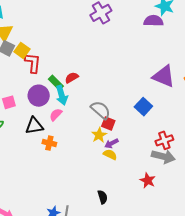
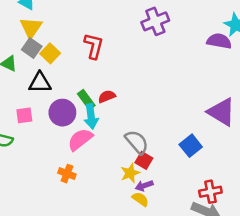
red L-shape: (33, 63) -> (94, 46), moved
pink semicircle: (56, 115) -> (80, 139), size x1.5
black triangle: (34, 126) -> (40, 83), moved

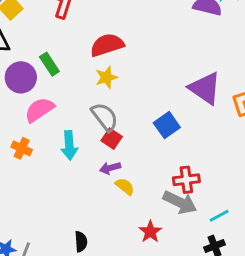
red semicircle: (107, 96) -> (107, 45), moved, size x1.6
cyan arrow: (91, 116) -> (69, 145), moved
yellow star: (130, 173) -> (106, 77), moved
yellow semicircle: (140, 199) -> (125, 186), moved

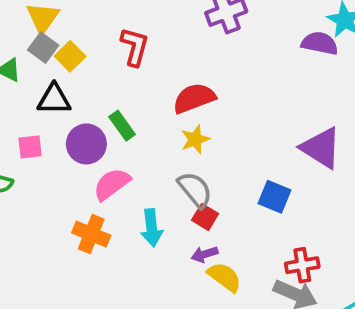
blue square: (167, 125) -> (274, 197), turned -30
orange cross: (22, 148) -> (91, 234), size x1.4
yellow semicircle: (125, 186) -> (224, 277), size x1.4

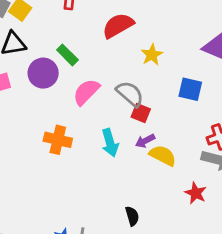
yellow star: (195, 139) -> (152, 55), moved
pink semicircle: (112, 184) -> (86, 92), moved
cyan arrow: (152, 228) -> (110, 143), moved

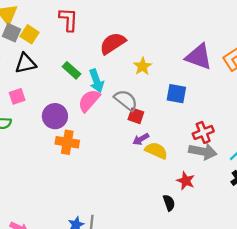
purple circle: (43, 73) -> (55, 116), moved
cyan arrow: (110, 143) -> (96, 81), moved
black semicircle: (132, 216) -> (169, 203), moved

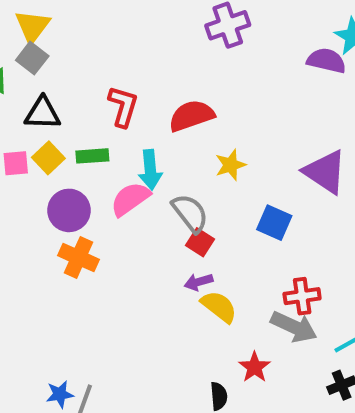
red L-shape: (68, 19) -> (123, 106), moved
yellow square: (30, 34) -> (48, 158), moved
green rectangle: (71, 70) -> (92, 156), moved, turned -60

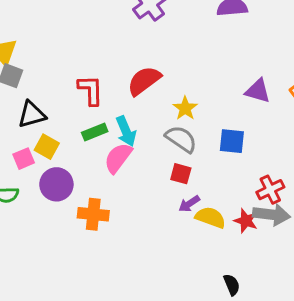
green rectangle: (92, 156) -> (95, 132), moved
purple triangle: (325, 172) -> (258, 91), size x0.7
purple circle: (69, 210) -> (56, 184), moved
gray semicircle: (190, 213) -> (181, 139), moved
red star: (255, 367) -> (246, 221), moved

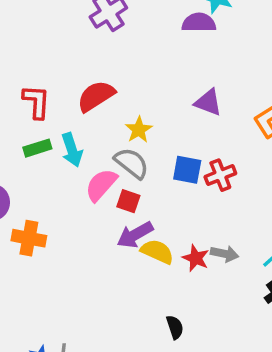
purple triangle: (258, 91) -> (208, 102), moved
pink semicircle: (118, 158) -> (101, 185), moved
red cross: (270, 190) -> (220, 175), moved
purple arrow: (189, 204) -> (135, 235), size x1.5
gray arrow: (271, 215) -> (224, 254), size x0.7

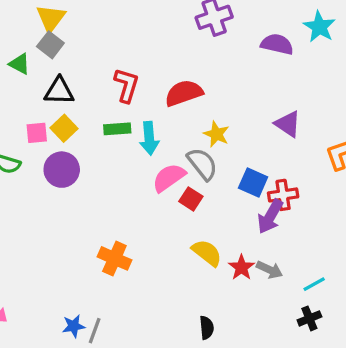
purple semicircle: (199, 23) -> (277, 44), moved
yellow star: (139, 130) -> (216, 134), turned -30
purple arrow: (135, 235) -> (270, 216), moved, turned -44
orange cross: (29, 238) -> (114, 258), moved

